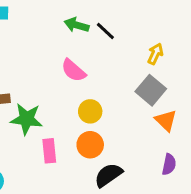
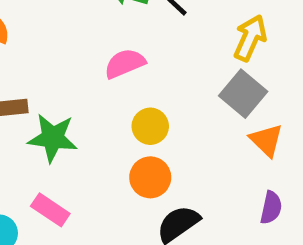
yellow arrow: (155, 54) -> (250, 38), size x1.4
pink semicircle: (73, 70) -> (125, 64), turned 116
pink rectangle: (49, 151) -> (50, 210), moved, turned -50

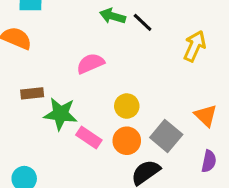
pink semicircle: (125, 64) -> (90, 63), moved
gray square: (243, 94) -> (166, 136), moved
pink rectangle: (50, 210) -> (89, 138), moved

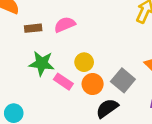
brown rectangle: (32, 93) -> (33, 28), moved
yellow circle: (127, 106) -> (84, 62), moved

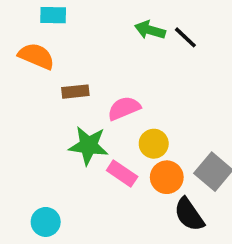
pink semicircle: (65, 25) -> (124, 108), moved
black semicircle: (107, 108) -> (189, 214), turned -90

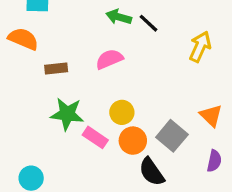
pink semicircle: (124, 108) -> (109, 59), moved

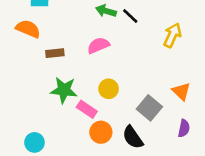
orange circle: (133, 141) -> (101, 132), moved

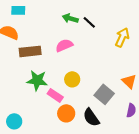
brown rectangle: (55, 53) -> (30, 51), size x1.5

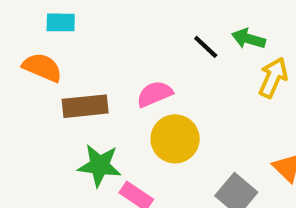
green arrow: (70, 18) -> (249, 39), moved
yellow circle: (72, 79) -> (175, 139), moved, size x1.5

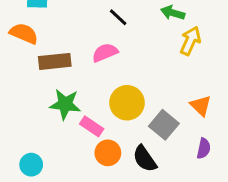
black line: (206, 47) -> (118, 17), moved
yellow circle: (175, 139) -> (127, 103), moved

